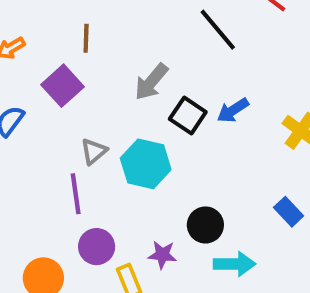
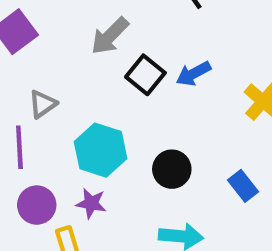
cyan hexagon: (146, 164) -> (101, 150), moved
black circle: (205, 225) -> (172, 169), moved
purple star: (162, 255) -> (91, 203), moved

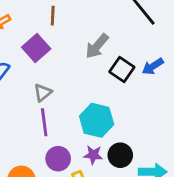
gray triangle: (43, 104) -> (43, 93), moved
black circle: (172, 169) -> (120, 155), moved

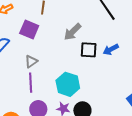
purple square: (36, 48) -> (29, 30), turned -30
black square: (122, 70) -> (89, 50), turned -36

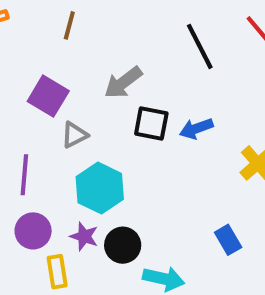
purple square: (29, 30) -> (48, 96), moved
gray triangle: (31, 61) -> (74, 135), moved

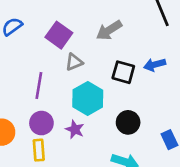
black square: (151, 124) -> (123, 72), moved
black circle: (123, 245) -> (128, 122), moved
yellow rectangle: (57, 272) -> (39, 150), moved

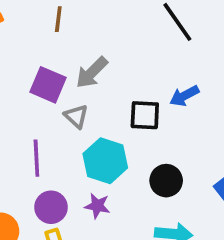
gray arrow: (109, 30) -> (92, 73), moved
gray triangle: (74, 62) -> (76, 116), turned -42

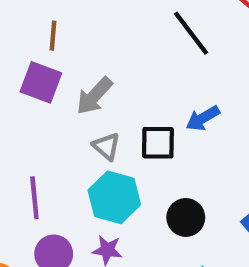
purple square: (48, 85) -> (41, 82), moved
gray triangle: (76, 116) -> (106, 146), moved

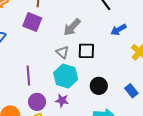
gray arrow: (94, 96) -> (72, 27), moved
blue arrow: (203, 118) -> (118, 30), moved

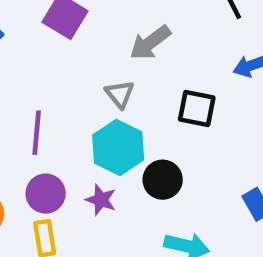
black square: (86, 51) -> (197, 108), moved
black circle: (99, 86) -> (163, 180), moved

